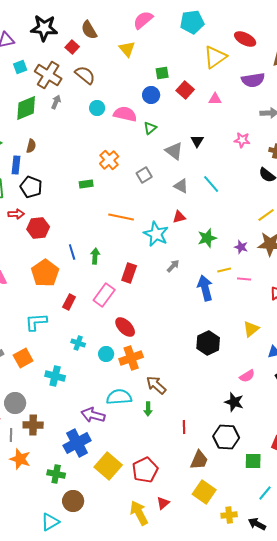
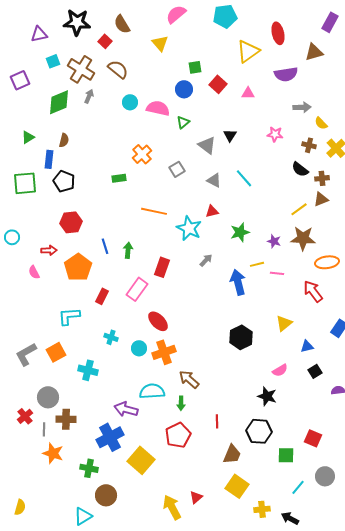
red ellipse: (245, 39) -> (278, 33), turned 50
red arrow: (16, 214) -> (49, 250), moved
red pentagon: (145, 470) -> (178, 435), moved

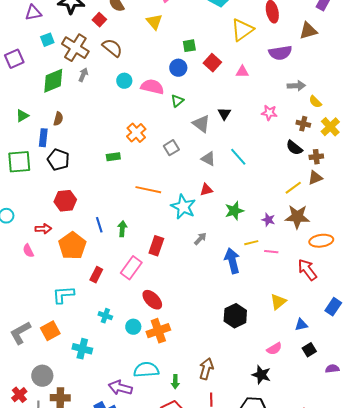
brown arrow: (189, 379) -> (206, 369), moved, turned 65

